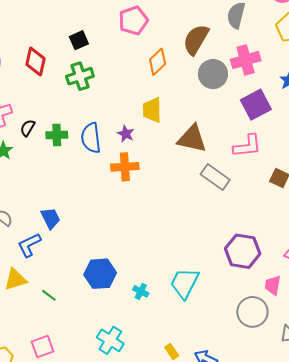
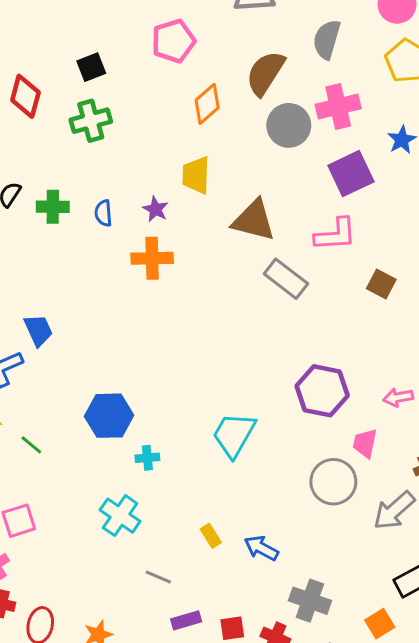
blue semicircle: (91, 138) -> (103, 213), size x0.6
cyan cross: (141, 291) -> (147, 458), moved, turned -35

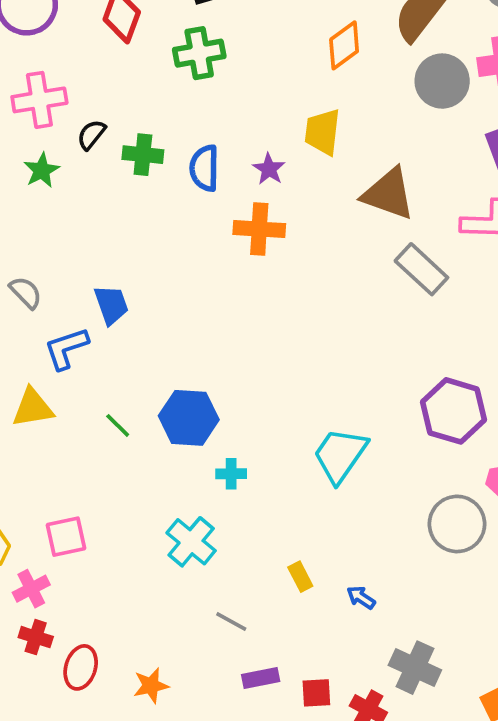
blue semicircle: (103, 213) -> (204, 168), size x1.4
green line: (31, 445) -> (118, 425), moved
blue arrow: (261, 548) -> (361, 598), size x0.7

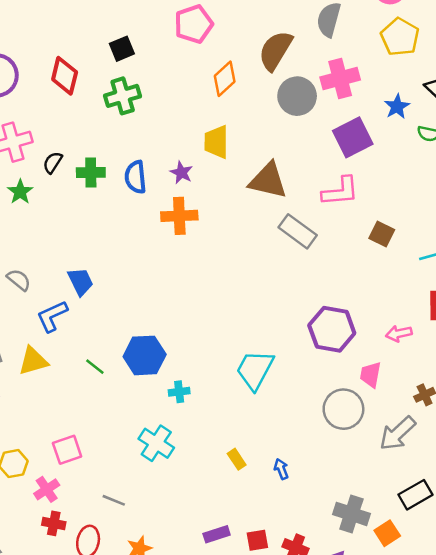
blue arrow: (361, 598) -> (281, 469), turned 42
gray line: (231, 621) -> (114, 500), moved
gray cross: (415, 668) -> (351, 514), moved

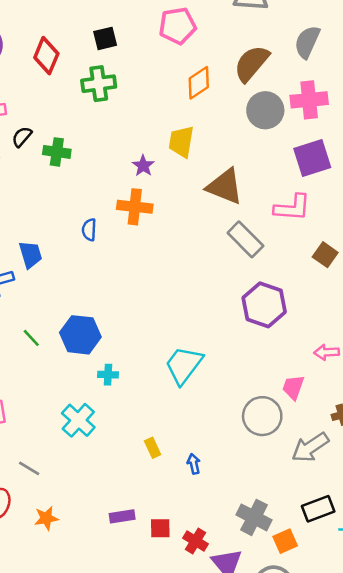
blue semicircle: (135, 177) -> (89, 230), moved, size x0.7
purple hexagon: (332, 329) -> (264, 305), moved

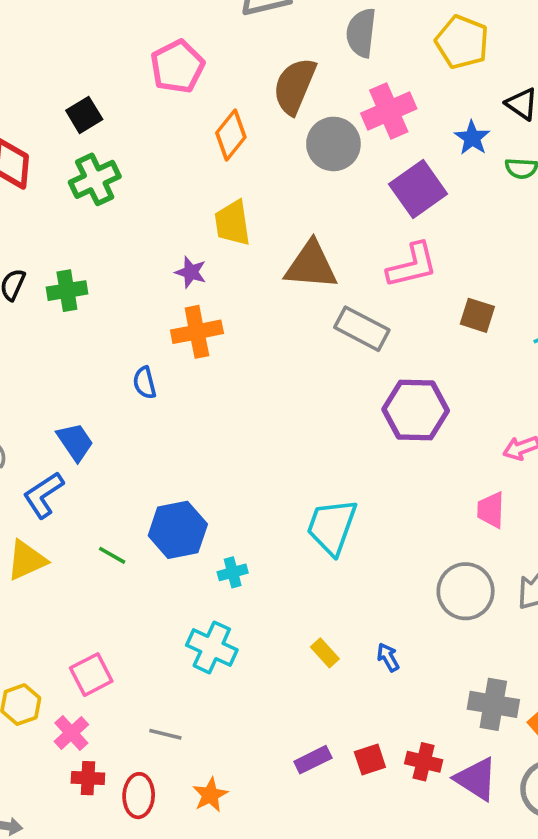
gray circle: (262, 416) -> (466, 591), moved

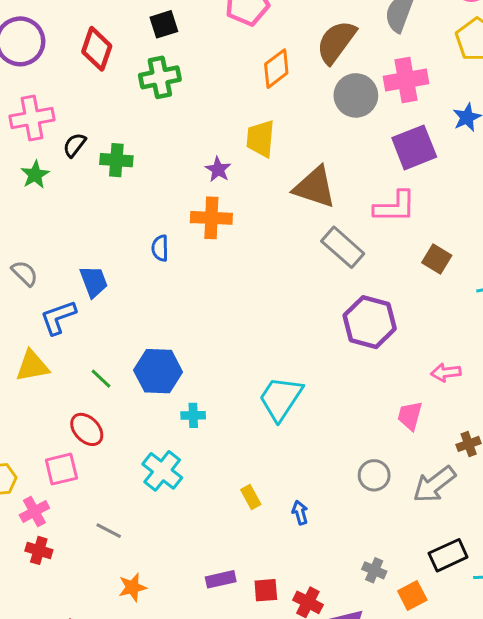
gray circle: (466, 591) -> (374, 475), size x0.7
gray cross: (493, 704) -> (374, 570), size x0.6
red ellipse: (139, 796) -> (87, 429), moved, turned -60

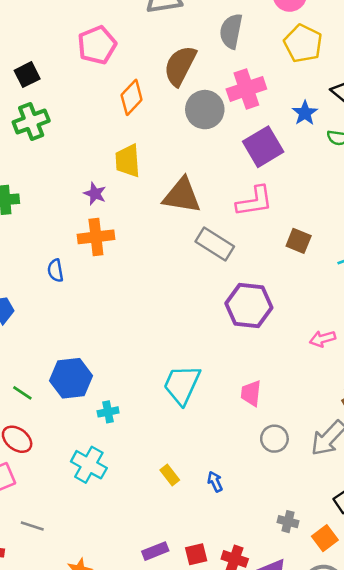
pink trapezoid: (410, 416) -> (251, 393), moved
gray line: (109, 531) -> (32, 526), moved

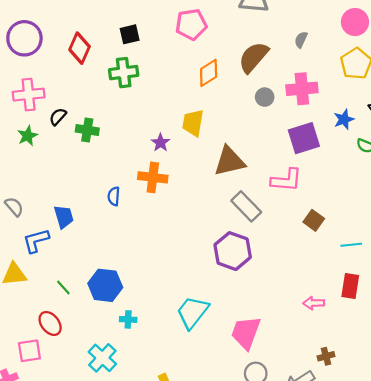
gray semicircle: (231, 31) -> (301, 40), size x0.6
gray circle: (205, 110) -> (265, 97), size x0.6
brown triangle: (182, 196) -> (229, 161), turned -36
purple hexagon: (249, 306) -> (233, 251), moved
pink trapezoid: (251, 393) -> (246, 333), size x1.6

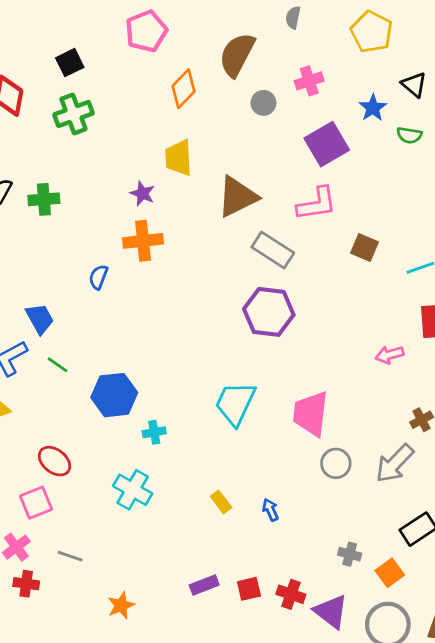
pink cross: (302, 89) -> (309, 81), size x0.7
blue semicircle: (114, 196) -> (98, 277), turned 30
green line: (63, 287) -> (57, 365), moved

